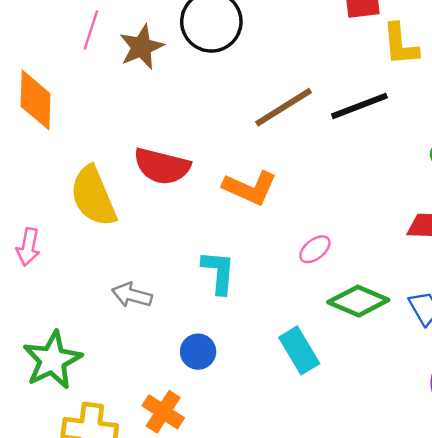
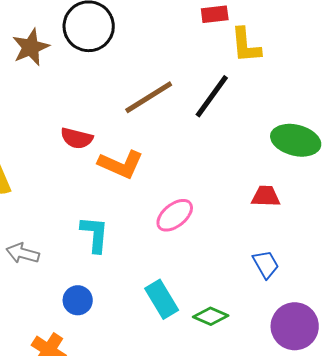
black line: (359, 106) -> (212, 96), turned -33
red semicircle: (162, 166) -> (77, 138), moved, size x0.7
pink ellipse: (315, 249) -> (175, 215), size x1.4
green diamond: (358, 301) -> (211, 316), moved, size x0.7

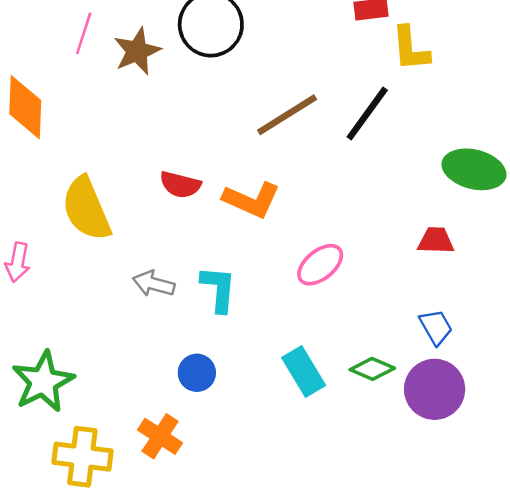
red semicircle: (77, 138) -> (180, 185), moved
gray arrow: (23, 253) -> (154, 284), moved
green diamond: (211, 316) -> (372, 369), moved
purple circle: (295, 326) -> (435, 389), moved

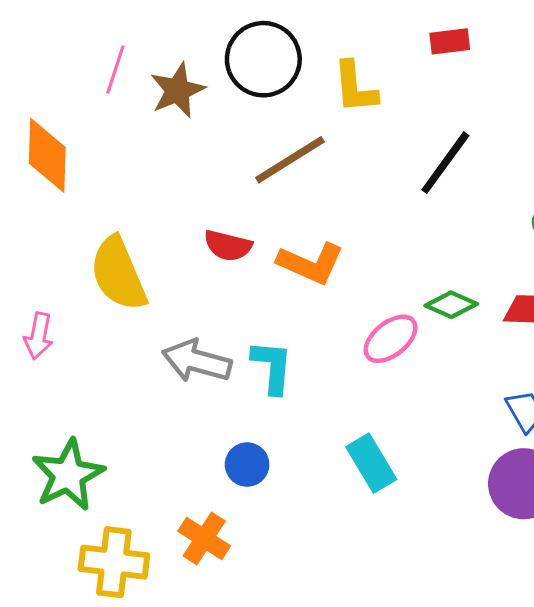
yellow L-shape: (410, 49) -> (355, 87), moved
brown line: (287, 115) -> (290, 160), moved
gray arrow: (154, 284) -> (197, 361), size x1.4
green diamond: (372, 369) -> (451, 305), moved

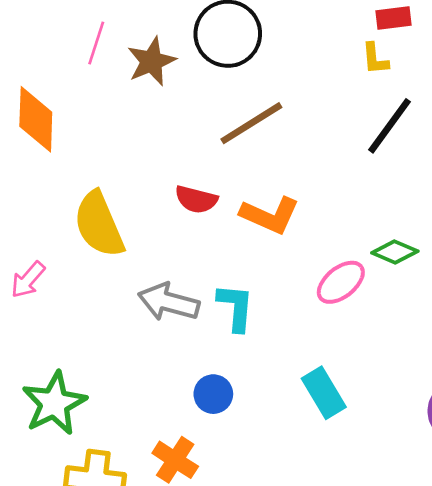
yellow L-shape: (355, 87) -> (375, 59), moved, size x0.7
pink arrow: (38, 336) -> (28, 280), turned 30

